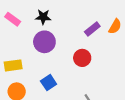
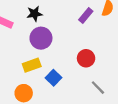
red circle: (82, 58) -> (86, 58), moved
yellow rectangle: (13, 65) -> (32, 65), moved

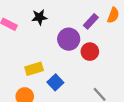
purple circle: (41, 38) -> (69, 39), moved
red circle: (86, 58) -> (90, 52), moved

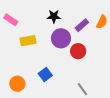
black star: (39, 17) -> (54, 16), moved
yellow rectangle: (34, 69) -> (28, 41), moved

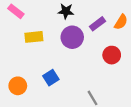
red circle: (78, 51) -> (112, 55), moved

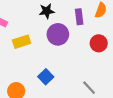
purple rectangle: (98, 24) -> (79, 17), turned -48

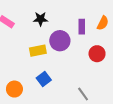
black star: (47, 11) -> (40, 19), moved
yellow rectangle: (22, 42) -> (38, 51), moved

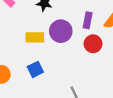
red circle: (97, 54) -> (93, 44), moved

